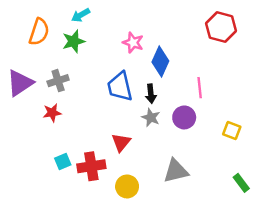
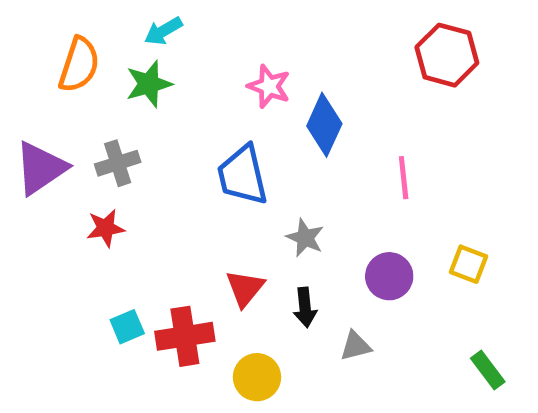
black arrow: (151, 94) -> (305, 307), moved
purple circle: (184, 117) -> (389, 276), moved
gray triangle: (176, 171) -> (356, 346), size x0.6

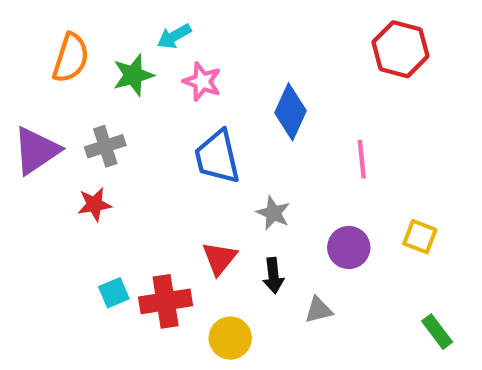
cyan arrow: (163, 31) -> (174, 36), moved
pink star: (269, 86) -> (202, 82), moved

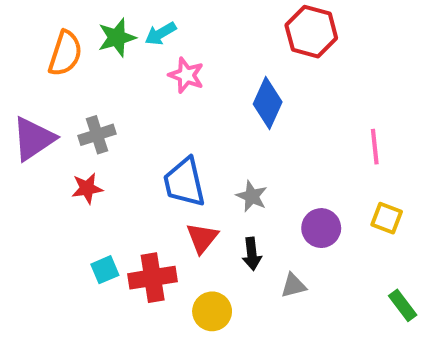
red hexagon: (400, 49) -> (311, 32), moved
green star: (133, 75) -> (117, 38), moved
blue trapezoid: (217, 157) -> (184, 182), moved
pink line: (362, 159) -> (375, 147), moved

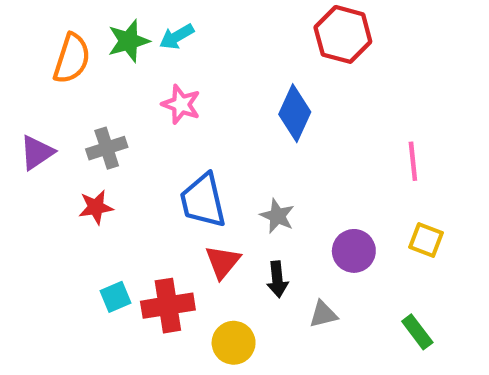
pink star: (186, 75) -> (181, 104), moved
purple triangle: (34, 139) -> (37, 153), size x0.7
green rectangle: (403, 305) -> (417, 332), moved

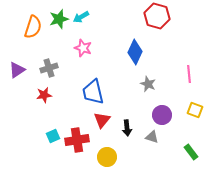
gray star: (277, 216) -> (148, 84), moved
gray triangle: (323, 314) -> (152, 137), moved, turned 32

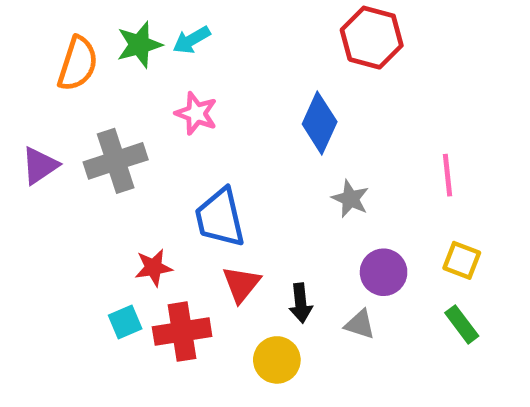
gray cross: (49, 68) -> (116, 161), size x1.4
red star: (44, 95) -> (154, 268), moved
green rectangle: (191, 152) -> (462, 324), moved
yellow circle: (107, 157) -> (277, 360), moved

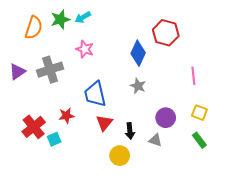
red hexagon: (372, 38) -> (166, 33), moved
gray star: (350, 199) -> (138, 86), moved
red cross: (182, 332) -> (34, 127), moved, turned -30

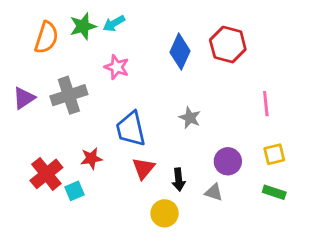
blue diamond: (138, 53) -> (180, 52), moved
yellow square: (199, 113) -> (274, 154), turned -35
green rectangle: (199, 140) -> (274, 192), turned -35

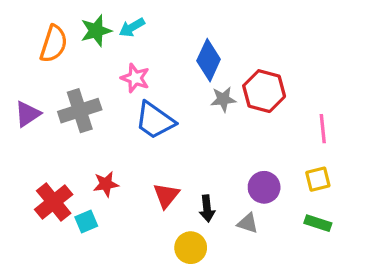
red hexagon: (228, 45) -> (264, 91), moved
pink line: (266, 104) -> (323, 129), moved
gray star: (190, 118) -> (223, 99), moved, turned -30
blue trapezoid: (131, 129) -> (155, 120), moved, turned -42

